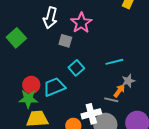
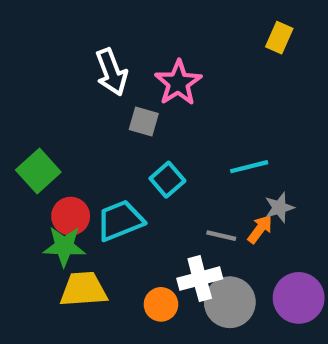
white arrow: (50, 18) -> (111, 72), turned -35
green square: (16, 38) -> (38, 171), moved
gray line: (111, 100) -> (221, 236), moved

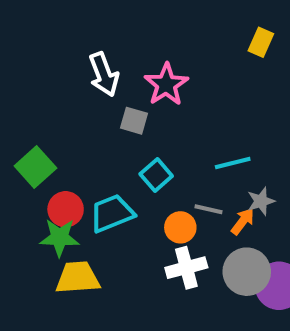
gray line: (221, 236) -> (209, 209), moved
gray circle: (230, 302) -> (247, 272), moved
orange circle: (161, 304) -> (180, 227), moved

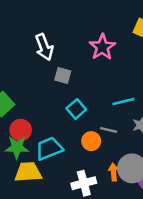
pink star: (166, 84) -> (102, 47), moved
cyan trapezoid: (112, 213) -> (49, 149), moved
orange arrow: (243, 221) -> (113, 172), moved, turned -42
white cross: (186, 268) -> (84, 183), moved

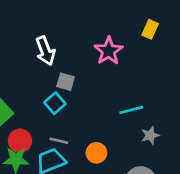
cyan square: (76, 109) -> (55, 103), moved
gray line: (109, 130) -> (59, 141), moved

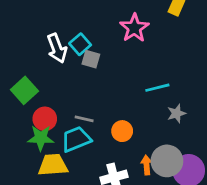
white arrow: (45, 51) -> (57, 48), moved
cyan square: (55, 103) -> (80, 44), moved

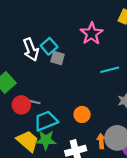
cyan line: (157, 88) -> (110, 70), moved
gray line: (84, 119) -> (33, 102), moved
green star: (41, 138) -> (46, 140), moved
yellow trapezoid: (53, 165) -> (28, 141), turned 45

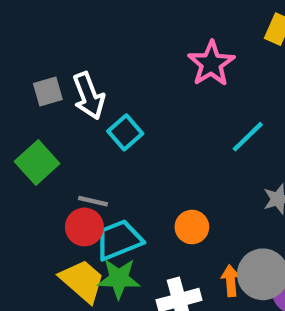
cyan square: (49, 46) -> (125, 132), moved
gray square: (58, 58) -> (48, 92), moved, turned -32
cyan line: (110, 70) -> (248, 137), turned -30
red circle: (21, 105) -> (84, 227), moved

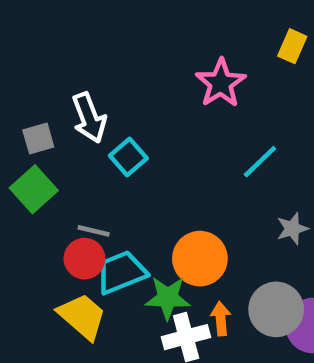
gray square: (48, 92) -> (38, 139), moved
orange circle: (192, 227) -> (200, 259), size x1.5
green star: (119, 279) -> (168, 298), moved
orange arrow: (231, 281) -> (221, 319), moved

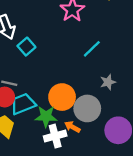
gray circle: (276, 309) -> (87, 108), moved
orange arrow: (221, 319) -> (72, 127), turned -56

